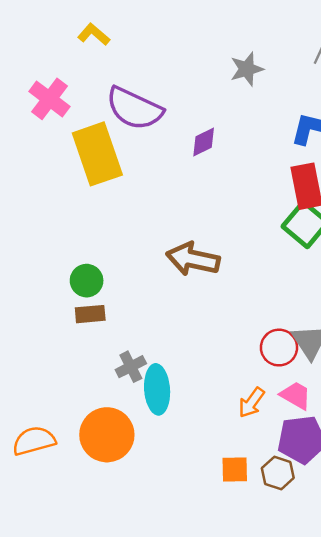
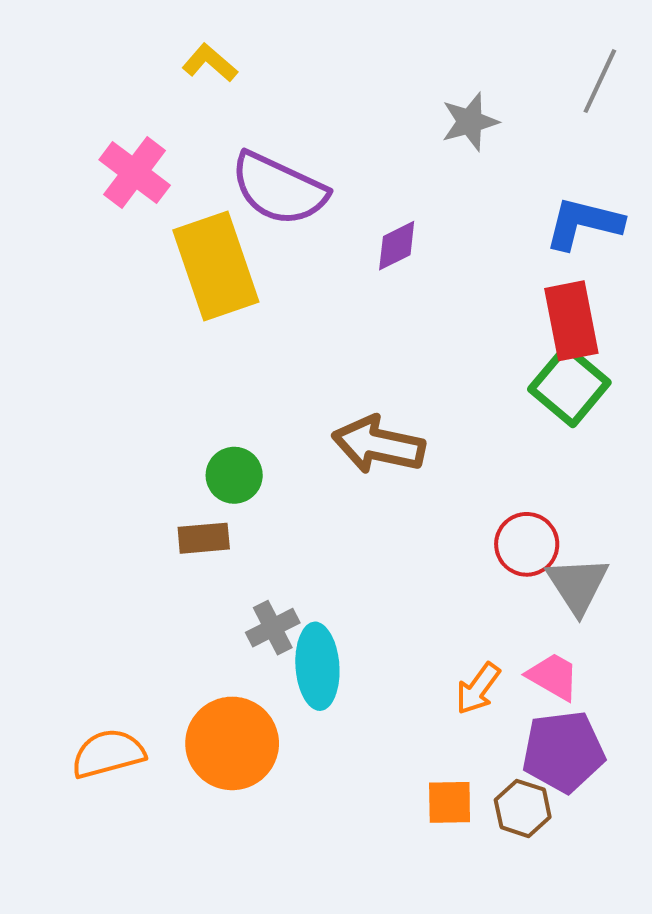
green circle: (87, 281) -> (234, 475), moved
red circle: (279, 348) -> (527, 544), moved

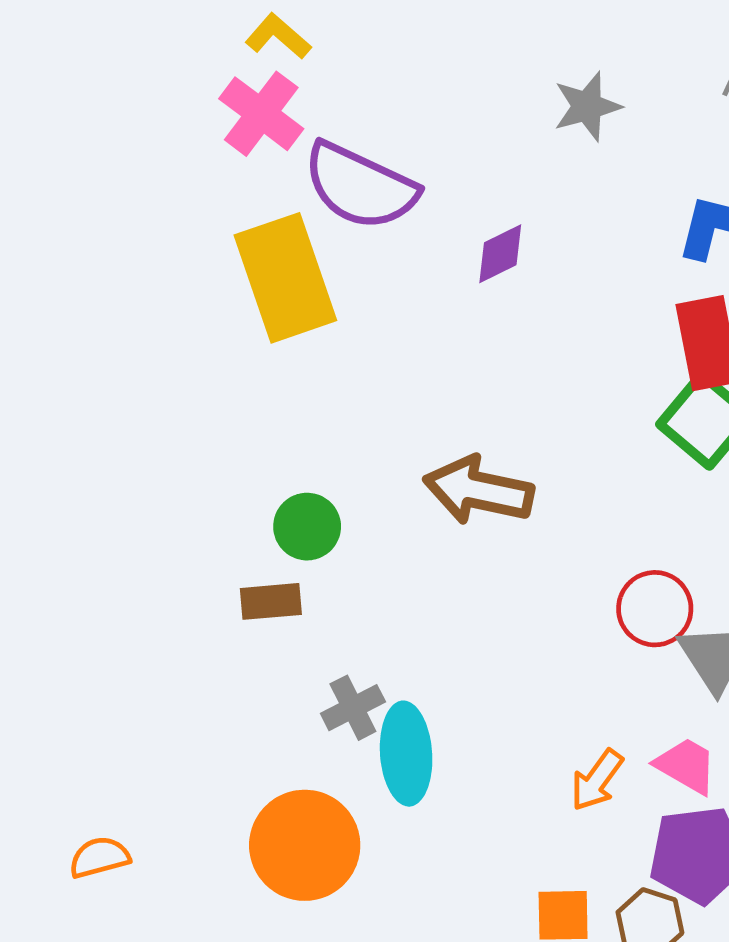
pink cross: (135, 173) -> (261, 114), moved
orange semicircle: (108, 754) -> (99, 857), moved, size x0.7

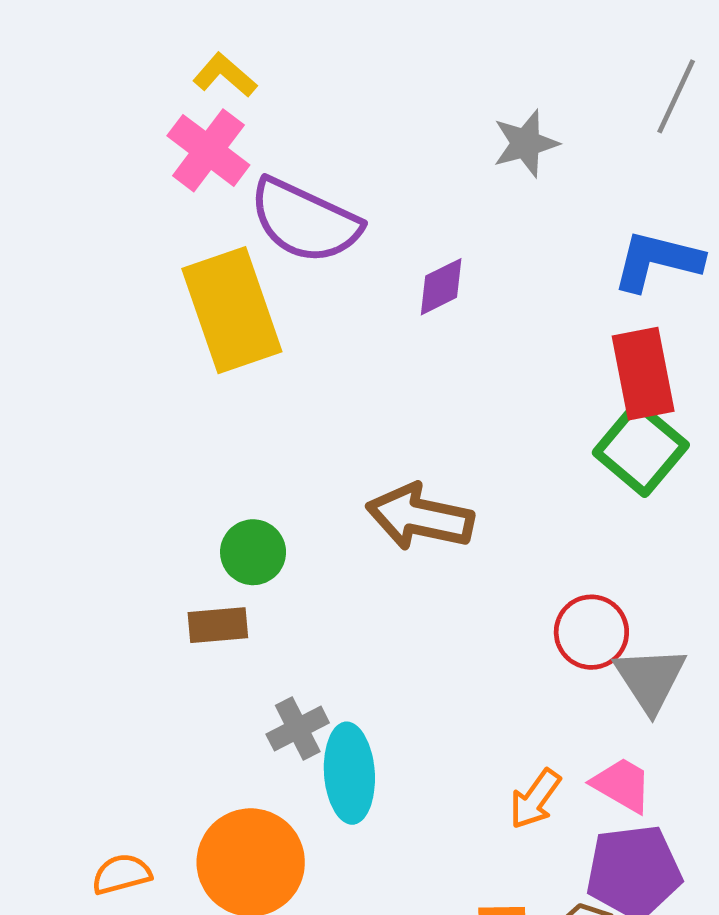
orange semicircle: (99, 857) -> (121, 874), moved

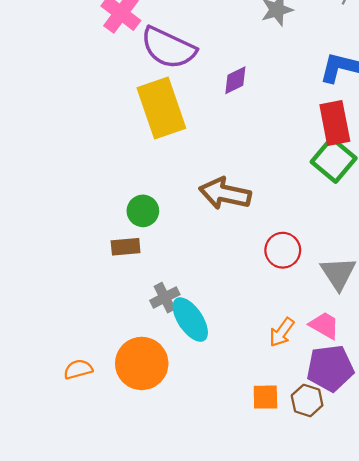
yellow rectangle: (232, 310) -> (161, 108), moved
red circle: (591, 632) -> (283, 250), moved
cyan ellipse: (349, 773) -> (190, 320), turned -30

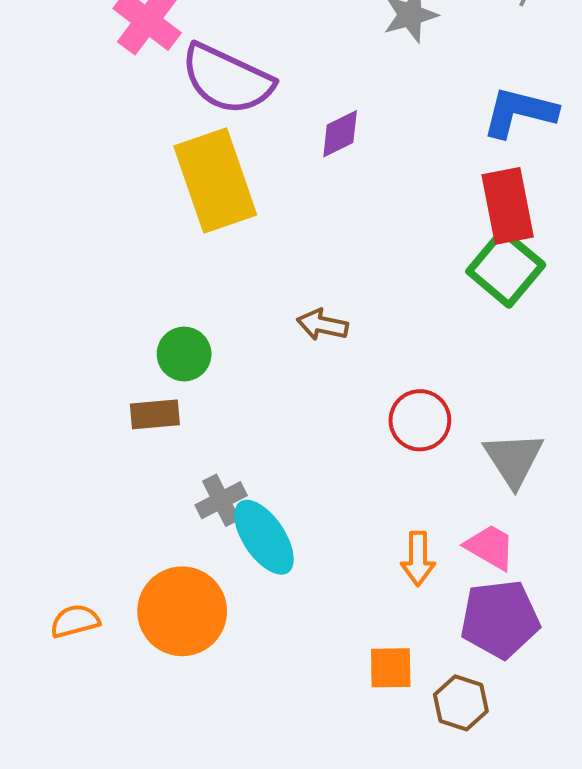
brown arrow: (225, 194) -> (322, 325), size x0.6
orange arrow: (282, 332) -> (418, 559), turned -36
brown hexagon: (307, 400) -> (461, 703), moved

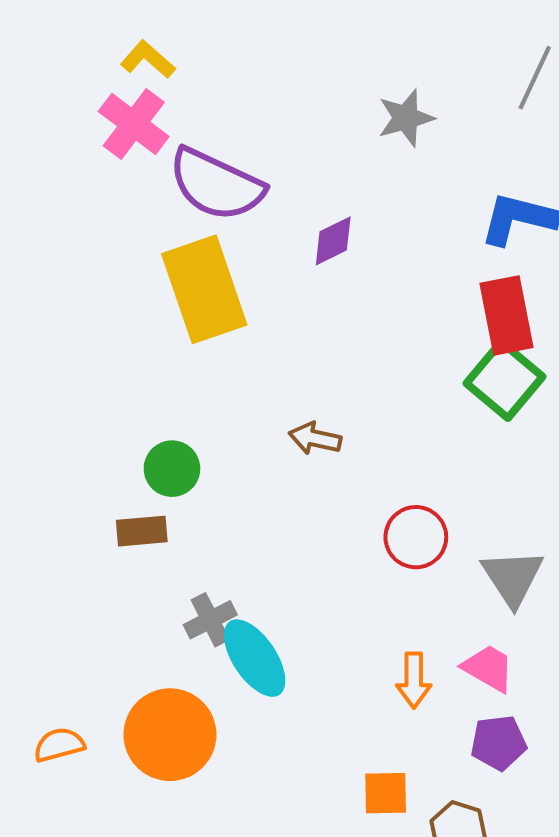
purple pentagon: (500, 619) -> (498, 743), size x0.7

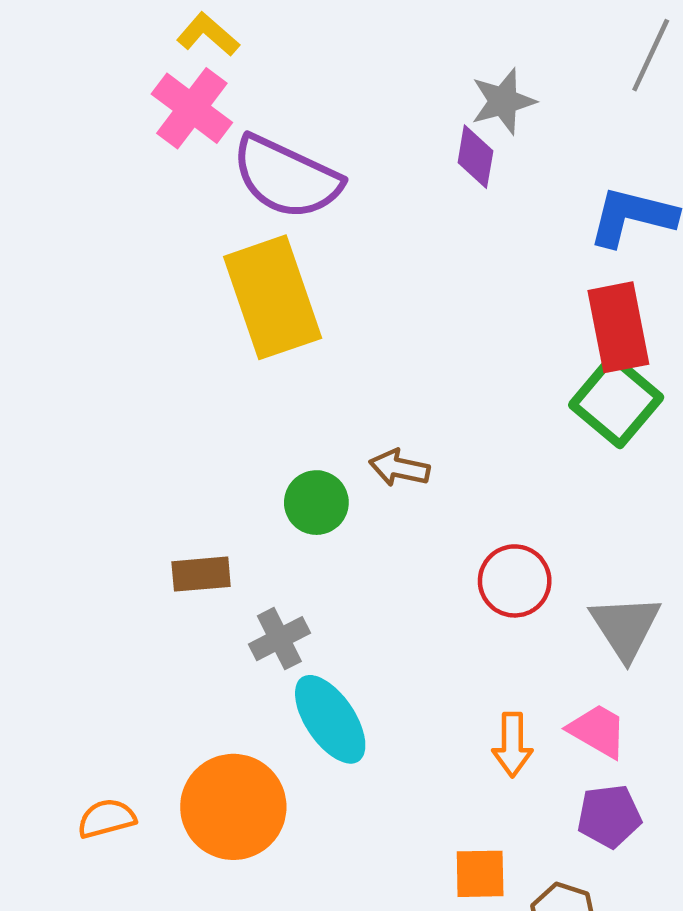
purple diamond: (333, 241) -> (475, 157), moved, turned -54
green circle: (172, 469) -> (316, 503), moved
gray cross: (210, 620) -> (279, 639), moved

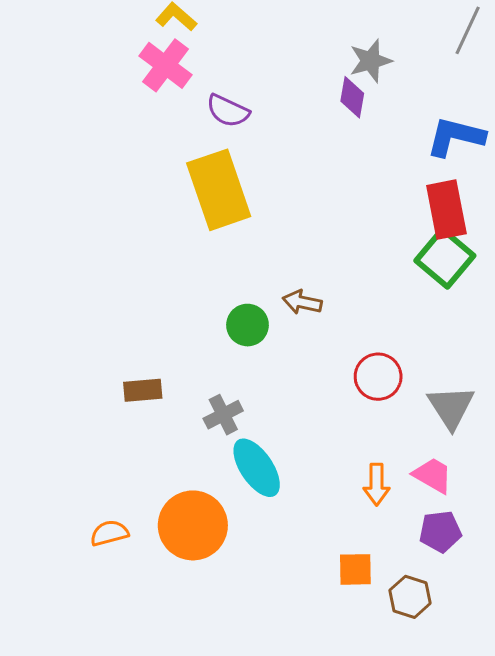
purple semicircle: (286, 177) -> (228, 111), size x0.6
brown rectangle: (201, 574) -> (143, 390), moved

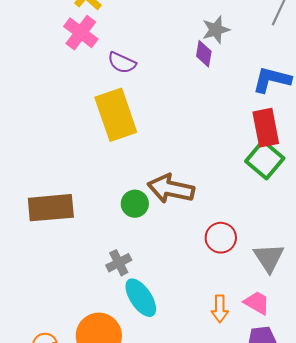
brown arrow: (302, 302) -> (171, 189), size x1.8
brown rectangle: (143, 390) -> (51, 208), moved, size x1.8

